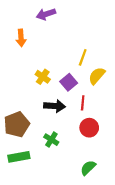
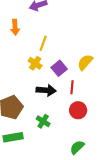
yellow line: (83, 57) -> (43, 43), moved

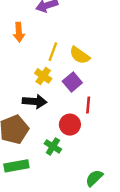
yellow semicircle: (85, 62) -> (80, 55), moved, turned -96
black arrow: (46, 90) -> (35, 101), moved
red circle: (78, 110) -> (70, 125), moved

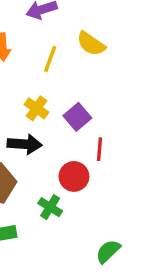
yellow line: (53, 52) -> (50, 59), moved
yellow semicircle: (80, 55) -> (91, 44), moved

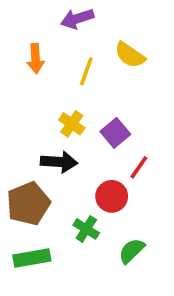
red line: (99, 149) -> (139, 167), turned 30
green semicircle: (108, 251) -> (132, 251), moved

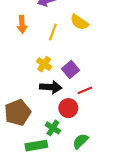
black arrow: (59, 162) -> (51, 87), moved
red line: (139, 167) -> (85, 90), turned 32
green rectangle: (32, 258) -> (36, 146), moved

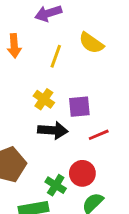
purple square: (71, 70) -> (79, 107), turned 35
red circle: (68, 108) -> (82, 173), moved

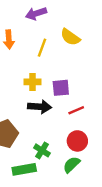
yellow cross: (44, 99) -> (33, 82), turned -35
red circle: (82, 173) -> (77, 141), moved

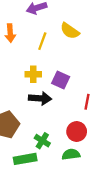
purple square: (61, 88) -> (61, 80), turned 30
red line: (76, 110) -> (87, 102), moved, turned -56
green semicircle: (71, 165) -> (71, 154), turned 36

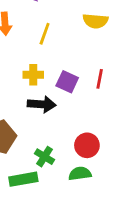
yellow semicircle: (70, 31) -> (95, 21), moved, turned -30
red line: (87, 102) -> (100, 79), moved

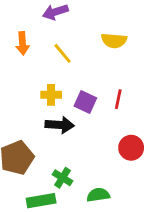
yellow line: (45, 34) -> (63, 53), turned -60
red circle: (87, 145) -> (131, 148), moved

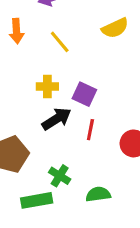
yellow semicircle: (114, 41) -> (115, 28), turned -30
red line: (118, 99) -> (90, 130), moved
black arrow: (60, 125) -> (57, 119), turned -36

